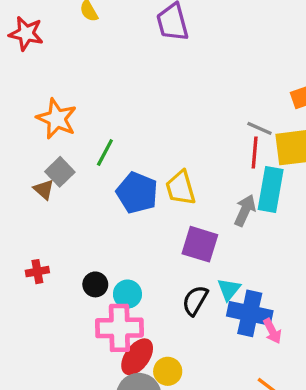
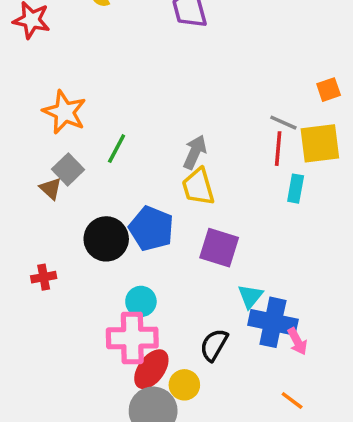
cyan rectangle: (271, 189) -> (296, 189), size x0.6
blue pentagon: (137, 193) -> (151, 228), moved
gray arrow: (245, 210) -> (195, 152), moved
black circle: (95, 284) -> (106, 239), moved, size x1.6
black semicircle: (195, 301) -> (214, 345), moved

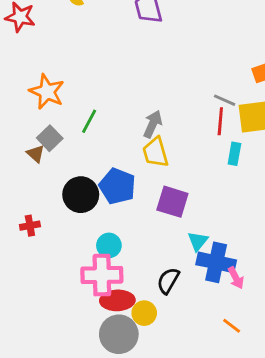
red ellipse: (151, 369) -> (117, 300), turned 52

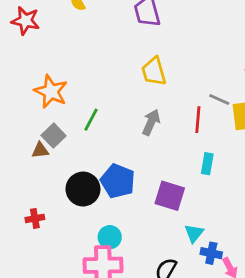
red line: (220, 121) -> (198, 120), moved
yellow trapezoid: (155, 152) -> (154, 71), moved
brown triangle: (36, 154) -> (40, 150), turned -48
cyan rectangle: (234, 154) -> (207, 164), moved
blue cross: (216, 262) -> (211, 253), size x0.6

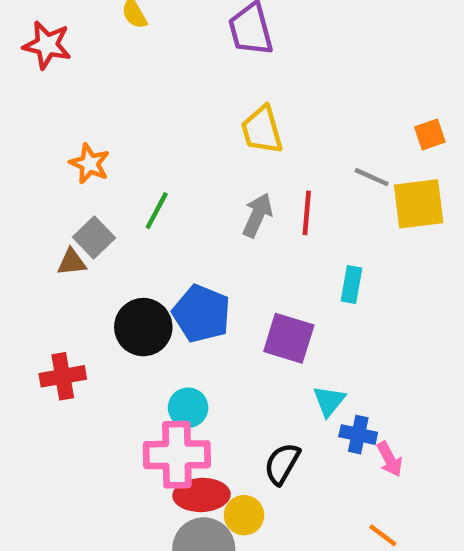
orange star: (51, 91) -> (90, 164), size x0.7
red line: (198, 120) -> (307, 213), moved
red cross: (35, 218) -> (63, 376), size x1.4

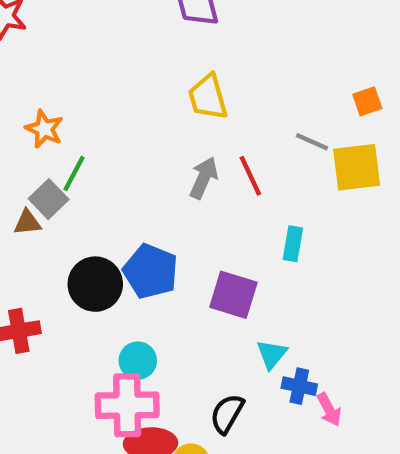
green line: (157, 211) -> (74, 174), moved
red line: (307, 213) -> (250, 176), turned -30

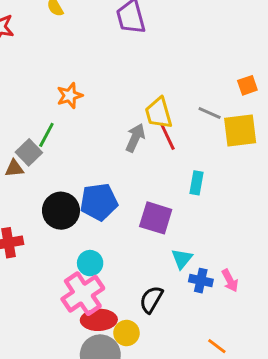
yellow trapezoid: (208, 97) -> (159, 113), moved
orange star: (44, 129) -> (70, 96), moved, turned 30
blue pentagon: (151, 271) -> (99, 202), turned -30
pink cross: (127, 405) -> (83, 294), turned -33
pink arrow: (329, 409) -> (230, 281), moved

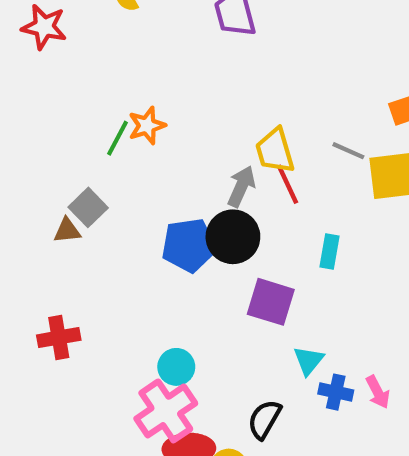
green line: (46, 135) -> (118, 138), moved
blue pentagon: (99, 202) -> (189, 245), moved
black circle: (61, 211) -> (233, 237), moved

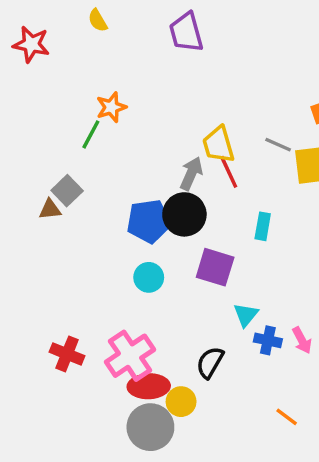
orange star: (147, 126) -> (111, 107), moved
red cross: (59, 338) -> (67, 354), moved, turned 32
cyan circle: (176, 367) -> (149, 277), moved

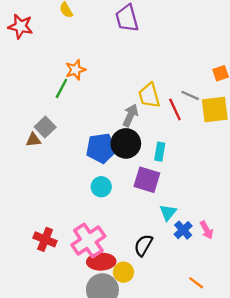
red line: (229, 172) -> (175, 109), moved
cyan rectangle: (263, 226) -> (160, 152), moved
blue cross: (268, 340) -> (183, 230), turned 36

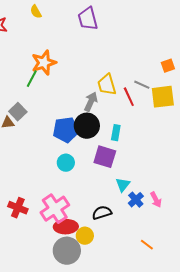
orange star: (75, 70) -> (44, 63), size x1.4
black semicircle: (143, 245) -> (102, 213), turned 42

